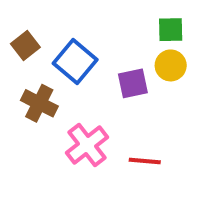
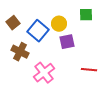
yellow circle: (171, 65) -> (59, 24), moved
red line: (145, 161) -> (89, 70), moved

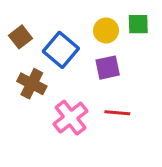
yellow circle: (59, 24) -> (106, 30), moved
red line: (89, 70) -> (117, 113), moved

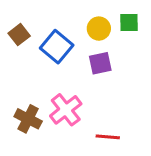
brown cross: (32, 84) -> (28, 119), moved
red line: (117, 113) -> (108, 137), moved

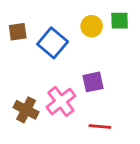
brown square: (19, 35) -> (18, 32), turned 30
purple square: (100, 63) -> (93, 82), moved

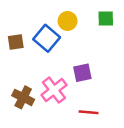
yellow circle: (92, 26) -> (68, 21), moved
brown square: (18, 32) -> (16, 42), moved

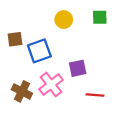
blue square: (47, 38) -> (39, 51), moved, turned 30
red line: (89, 112) -> (95, 95), moved

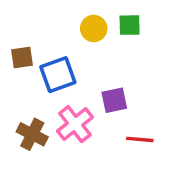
green square: (100, 17) -> (130, 25), moved

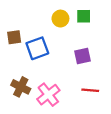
purple square: (114, 100) -> (83, 56), moved
pink cross: (75, 124) -> (48, 95), moved

